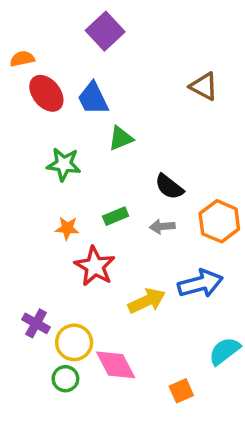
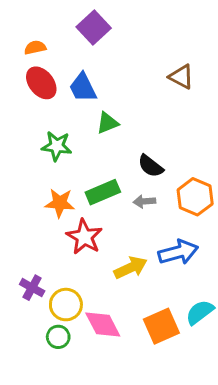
orange semicircle: (22, 59) -> (35, 47), moved
green rectangle: (116, 216) -> (103, 192), size x1.5
orange star: (67, 228) -> (60, 203), size x1.4
orange square: (181, 391) -> (161, 326), moved, size x1.6

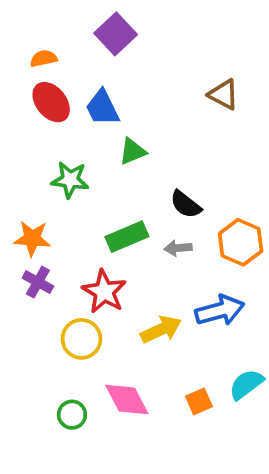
orange star: (60, 203) -> (32, 238), moved
purple cross: (32, 288) -> (38, 282), moved
yellow circle: (66, 305) -> (81, 339), moved
orange square: (161, 326) -> (199, 401), size x0.6

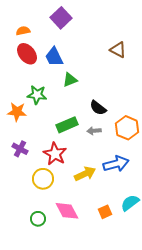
orange star: (32, 238) -> (17, 112), moved

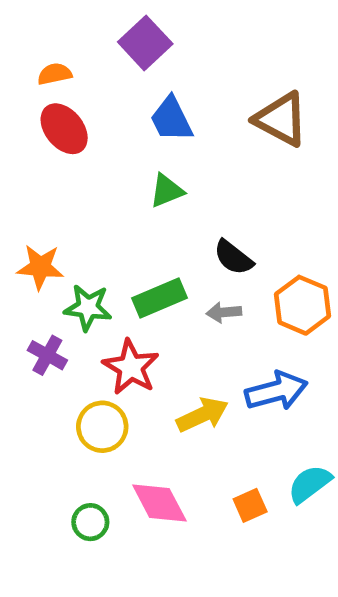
brown triangle: (118, 50) -> (281, 119), size x1.4
blue trapezoid: (54, 57) -> (171, 119), moved
green star: (37, 95) -> (88, 308), moved

